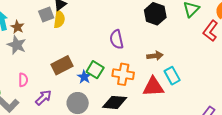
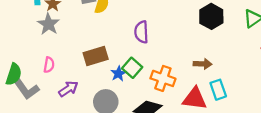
purple semicircle: (117, 39) -> (141, 32), moved

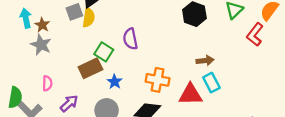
brown arrow: (203, 64) -> (205, 60), moved
green square: (132, 68) -> (104, 52), moved

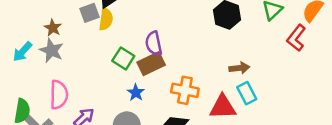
cyan arrow: (26, 18) -> (22, 52), moved, turned -126
brown rectangle: (90, 68) -> (151, 64), moved
pink semicircle: (47, 83) -> (59, 95), size x1.6

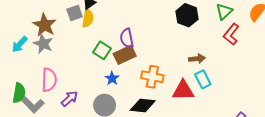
brown star: (53, 28) -> (44, 25), size x1.6
red L-shape: (296, 38) -> (231, 34), moved

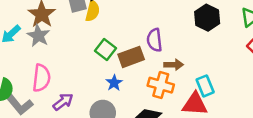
purple semicircle: (127, 38) -> (154, 40), moved
brown arrow: (197, 59) -> (174, 65), moved
cyan rectangle: (203, 79) -> (205, 86), moved

